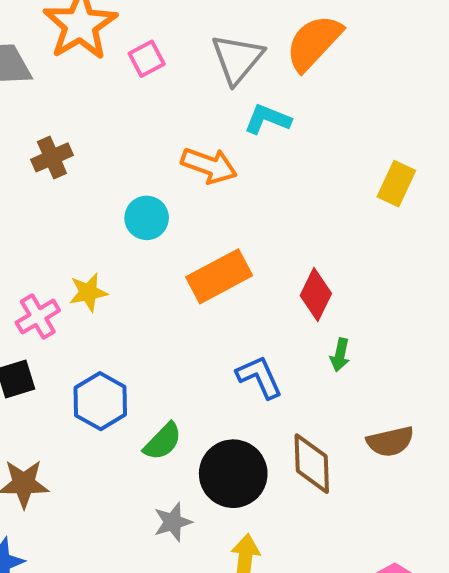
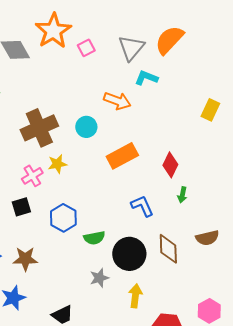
brown cross: (52, 157) -> (39, 128), moved, size x1.8
green semicircle: (163, 441) -> (94, 238), turned 35

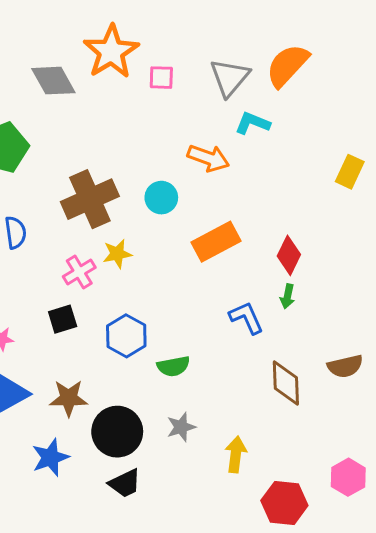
pink square: (86, 48) -> (161, 78), turned 30
green arrow: (182, 195) -> (287, 296), moved
black circle: (129, 254) -> (117, 432), moved

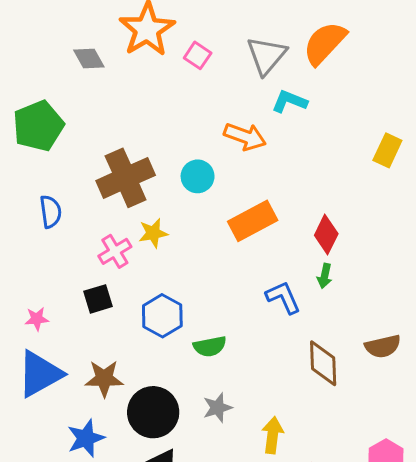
pink square: (161, 78) -> (198, 55), turned 32
gray diamond: (53, 81) -> (89, 58), size x0.7

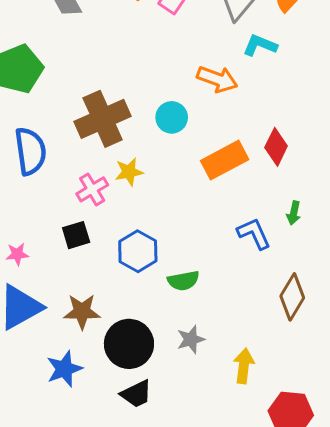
blue semicircle: (51, 212) -> (30, 151), size x1.5
red diamond: (326, 235) -> (276, 147), moved
brown diamond: (323, 363) -> (292, 297), turned 33

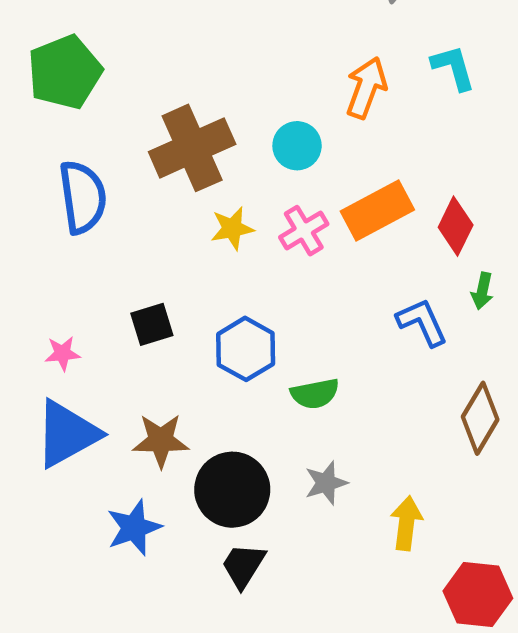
cyan L-shape: (260, 45) -> (453, 68), moved, turned 52
orange arrow: (217, 79) -> (366, 88), turned -90
red diamond: (276, 147) -> (456, 226), moved
pink cross: (92, 189) -> (304, 231), moved
black trapezoid: (136, 394) -> (243, 566), turned 148

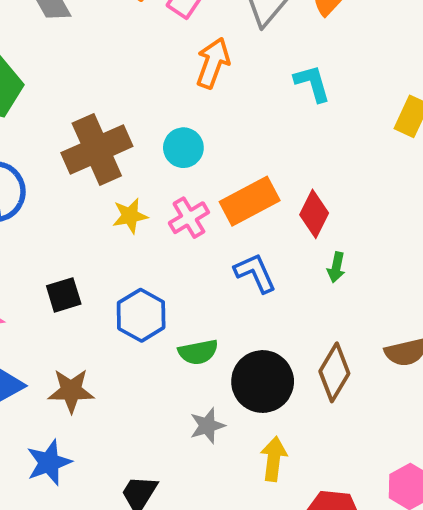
orange arrow: (366, 88) -> (213, 63), moved
blue L-shape: (422, 322) -> (255, 273), moved
black circle: (232, 490) -> (263, 382), moved

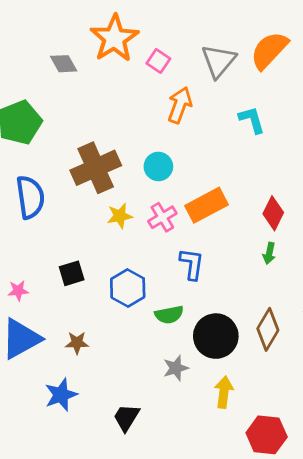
red diamond: (314, 214) -> (273, 213), moved
blue L-shape: (255, 273) -> (192, 264), moved, turned 32
brown star: (71, 391) -> (77, 343), size x0.7

